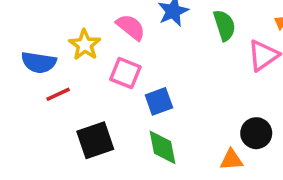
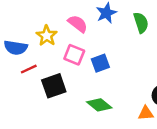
blue square: (159, 101) -> (100, 63), moved
black square: (95, 140) -> (54, 86), moved
green diamond: (162, 147) -> (99, 105), turned -40

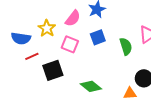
green semicircle: (141, 23) -> (126, 46), moved
pink semicircle: (78, 24) -> (73, 18), turned 90
blue square: (100, 63) -> (98, 37), moved

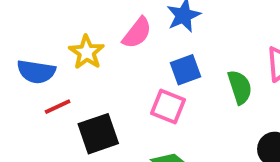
pink square: (70, 44) -> (168, 107), moved

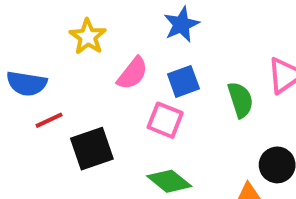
pink semicircle: (137, 33) -> (133, 73), moved
yellow star: (87, 52) -> (88, 37), moved

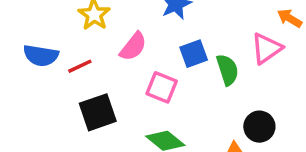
blue square: (183, 81) -> (194, 54), moved
red line: (49, 120) -> (80, 66), moved

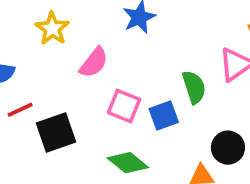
blue square: (194, 54) -> (164, 115), moved
red line: (80, 66) -> (20, 110), moved

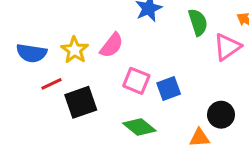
yellow star: (52, 29) -> (75, 50), moved
green semicircle: (194, 87) -> (198, 22), moved

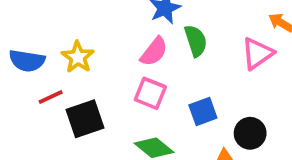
green semicircle: (198, 22) -> (196, 41), moved
pink semicircle: (112, 45) -> (154, 52), moved
blue square: (169, 88) -> (203, 112), moved

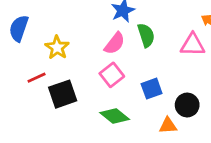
pink triangle: (257, 53) -> (193, 45), turned 36
blue semicircle: (27, 61) -> (19, 28), moved, turned 100
pink square: (150, 93) -> (112, 75), turned 30

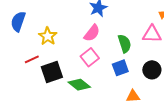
green semicircle: (146, 35) -> (125, 44), moved
black circle: (187, 105) -> (152, 70), moved
green diamond: (115, 116) -> (79, 85), moved

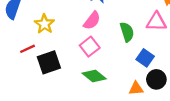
blue square: (120, 68) -> (145, 58), moved, turned -35
black circle: (152, 70) -> (156, 79), moved
green diamond: (79, 85) -> (94, 76), moved

